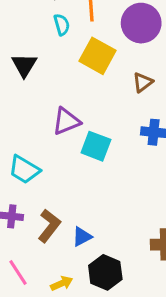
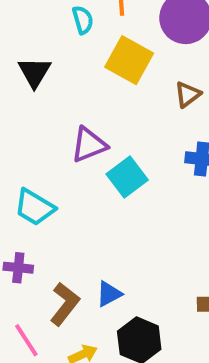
cyan square: (96, 146) -> (127, 177), turned 32
brown L-shape: (49, 226) -> (65, 304), moved

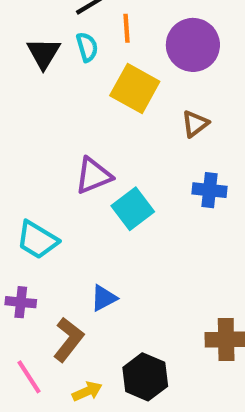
black triangle: (34, 72) -> (44, 53), moved
blue triangle: (109, 294) -> (104, 298), moved

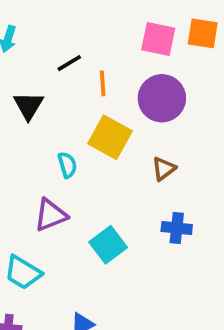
cyan semicircle: (87, 47) -> (67, 165), moved
purple triangle: (93, 176) -> (51, 215), moved

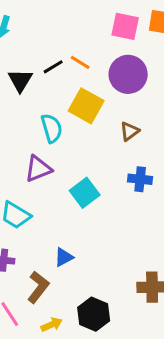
black line: (69, 63) -> (53, 67), moved
orange line: (103, 83) -> (80, 62), turned -54
cyan semicircle: (67, 165) -> (52, 128), size x1.4

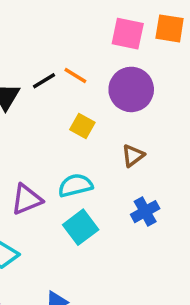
yellow square: (86, 106) -> (82, 126), size x0.6
cyan semicircle: (52, 128) -> (75, 185), moved, turned -88
blue cross: (140, 179) -> (145, 212), turned -35

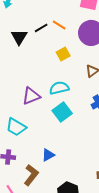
yellow square: (82, 126) -> (63, 54), turned 32

